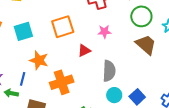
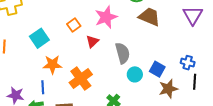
orange square: (63, 27) -> (74, 25), moved, size x0.6
cyan square: (23, 31) -> (39, 38), moved
pink star: (104, 32) -> (106, 17), size x1.6

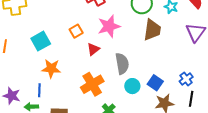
brown trapezoid: (149, 17) -> (152, 30), turned 70
blue cross: (188, 63) -> (186, 79), turned 32
orange cross: (81, 79) -> (92, 84), moved

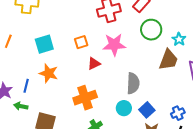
brown trapezoid: (152, 30) -> (168, 60), moved
gray semicircle: (122, 64) -> (133, 83), moved
blue line: (39, 90) -> (26, 86), moved

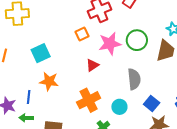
green circle: (151, 30) -> (137, 40), moved
orange square: (81, 42) -> (82, 34), moved
cyan circle: (124, 108) -> (119, 107), moved

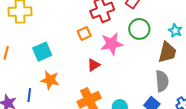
green circle: (137, 40) -> (139, 29), moved
gray semicircle: (134, 79) -> (162, 81), moved

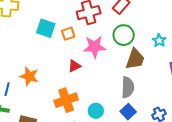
cyan square: (42, 52) -> (46, 28), moved, turned 36
brown trapezoid: (167, 52) -> (135, 59), moved
gray semicircle: (162, 81) -> (128, 87), moved

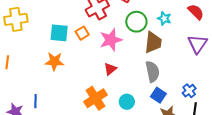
cyan star: (159, 41) -> (164, 18), moved
red triangle: (74, 66) -> (110, 69), moved
orange star: (29, 76) -> (54, 61), moved

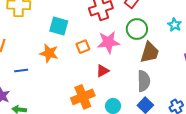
cyan star: (164, 18) -> (175, 25), moved
orange square: (82, 33) -> (83, 47), moved
blue line: (35, 101) -> (21, 71), moved, turned 72

